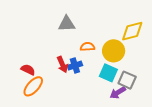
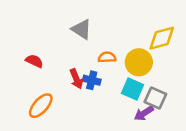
gray triangle: (67, 24) -> (82, 29), turned 36
blue cross: (75, 65) -> (92, 80), turned 32
red semicircle: (28, 70) -> (34, 61), moved

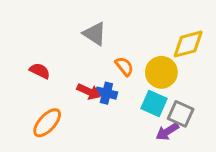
orange semicircle: (107, 57) -> (124, 66), turned 54
red arrow: (76, 79) -> (89, 92), turned -42

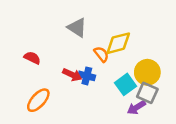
yellow diamond: (188, 44) -> (118, 43), moved
yellow circle: (161, 72) -> (147, 72), moved
cyan square: (154, 103) -> (126, 84), turned 30

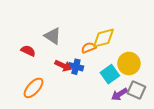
gray triangle: (77, 27) -> (53, 36), moved
orange semicircle: (101, 54) -> (89, 48), turned -72
gray square: (147, 93) -> (136, 90), moved

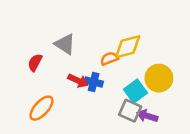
red semicircle: (28, 51) -> (35, 62), turned -88
gray square: (136, 90) -> (130, 111), moved
purple arrow: (119, 94) -> (147, 116), turned 49

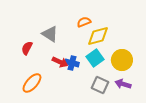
orange semicircle: (109, 59) -> (84, 22), moved
cyan square: (135, 91) -> (95, 58), moved
purple arrow: (147, 116) -> (123, 84), moved

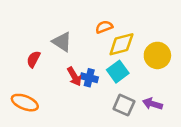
yellow circle: (122, 60) -> (157, 55), moved
red arrow: (60, 62) -> (74, 77), turned 35
orange ellipse: (32, 83) -> (25, 103), moved, turned 70

